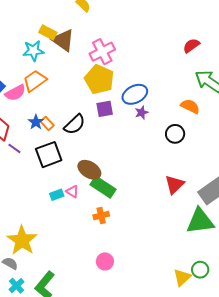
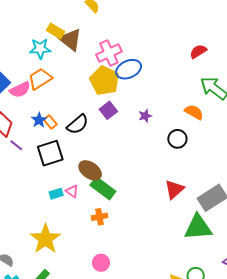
blue ellipse: (135, 94) -> (129, 69), moved
purple square: (105, 109) -> (108, 110), turned -30
yellow star: (22, 240) -> (45, 239), moved

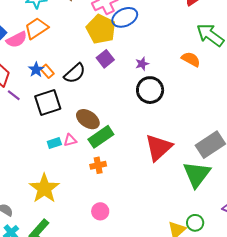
black circle: (177, 139) -> (150, 90), moved, size x1.4
green rectangle: (103, 188) -> (101, 137), turned -70
red triangle: (174, 189) -> (158, 147), moved, size x1.4
pink triangle: (72, 191) -> (70, 140), turned -48
green triangle: (198, 227) -> (197, 174), turned -48

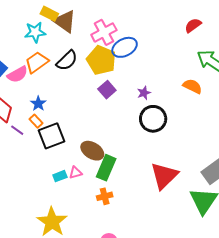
orange rectangle: (47, 71) -> (36, 121), moved
black semicircle: (75, 73) -> (67, 61), moved
green rectangle: (101, 137) -> (106, 168), turned -30

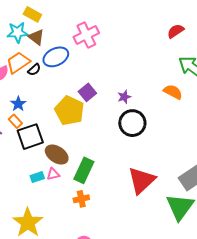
brown triangle: (65, 21) -> (36, 37), moved, size x0.7
blue ellipse: (125, 47) -> (56, 57), moved
yellow pentagon: (101, 60) -> (69, 111), moved
black semicircle: (67, 61) -> (34, 70), moved, size x0.6
brown ellipse: (92, 151) -> (57, 155), moved

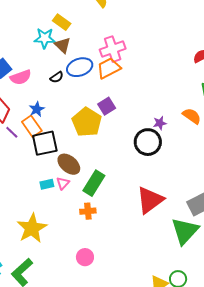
orange trapezoid: (18, 63) -> (109, 68), moved
purple star: (124, 97) -> (160, 123), moved
orange rectangle: (15, 121) -> (32, 126), size x1.5
pink triangle: (53, 174) -> (63, 183), turned -40

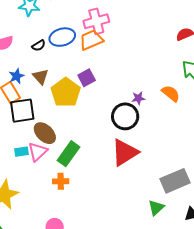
brown triangle: (63, 45) -> (41, 77), moved
pink triangle: (63, 183) -> (38, 152), size x1.5
red triangle: (150, 200) -> (125, 152), moved
green triangle: (185, 231) -> (156, 208), size x0.6

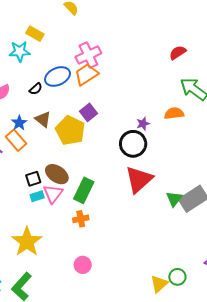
orange semicircle: (171, 93) -> (174, 113), turned -36
black square: (22, 111) -> (33, 179), moved, size x0.6
green triangle: (156, 208) -> (174, 199), moved

